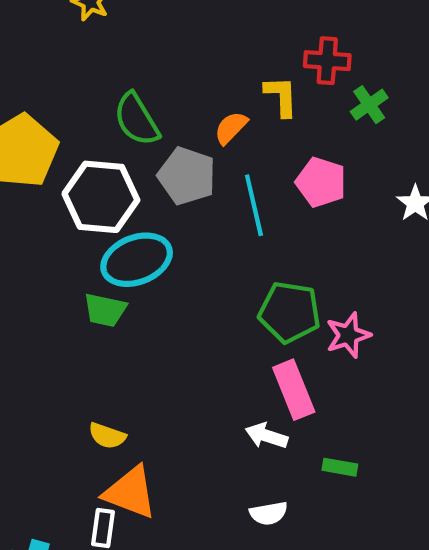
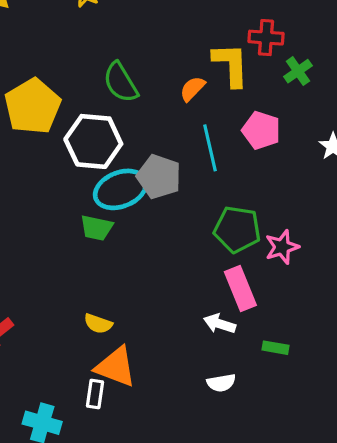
yellow L-shape: (281, 96) -> (231, 65), size x1.4
gray pentagon: (187, 176) -> (159, 177), moved

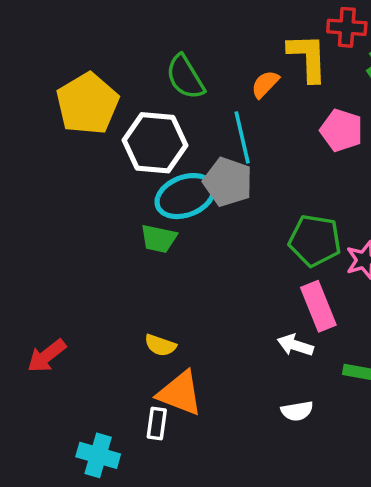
cyan line: (210, 148) -> (242, 137), moved

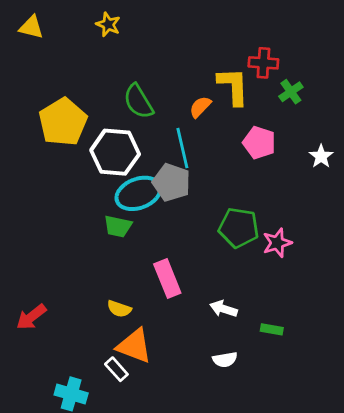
pink rectangle: (318, 306) -> (167, 279), moved
white rectangle: (157, 423) -> (116, 369), turned -50

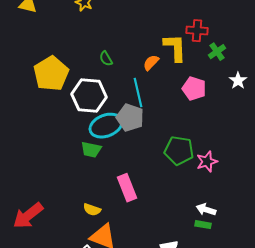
green semicircle: (138, 101) -> (106, 59), size x0.6
white star: (321, 156) -> (238, 81), moved
white arrow: (224, 309) -> (206, 210), moved
red arrow: (31, 317) -> (28, 216), size x1.4

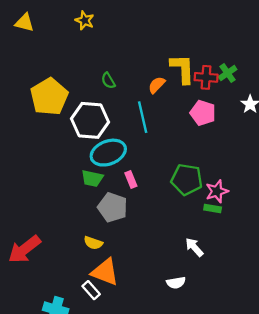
red cross: (197, 31) -> (206, 77), moved
gray pentagon: (130, 118) -> (113, 207), moved
pink rectangle: (127, 188) -> (131, 179), moved, size x0.6
white arrow: (206, 210) -> (194, 247), moved, turned 30
green rectangle: (203, 225) -> (213, 208), moved

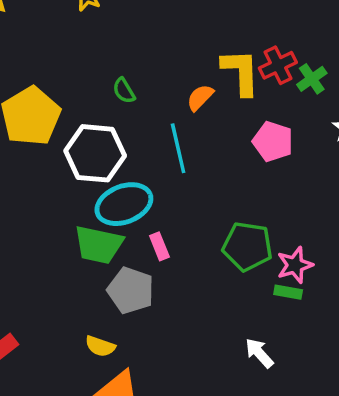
red cross: (206, 77) -> (278, 65), moved, turned -30
green trapezoid: (92, 178) -> (99, 245), size x1.4

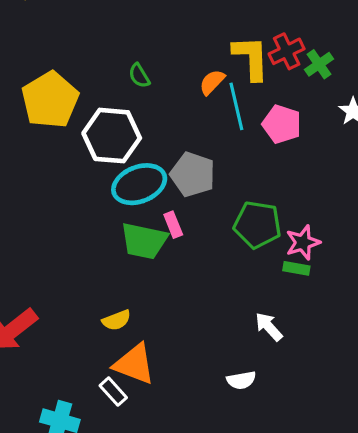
cyan line: (178, 148) -> (236, 106), moved
green trapezoid: (99, 245) -> (144, 241), moved
gray pentagon: (131, 290) -> (193, 174), moved
yellow semicircle: (100, 346) -> (116, 320), turned -40

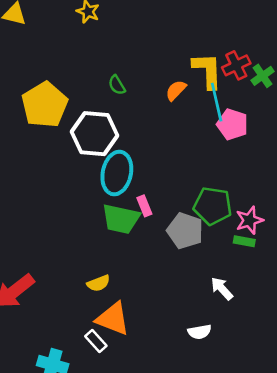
cyan line: (236, 106) -> (217, 102), moved
gray pentagon: (193, 174) -> (185, 231), moved
cyan ellipse: (139, 184) -> (117, 173), turned -57

